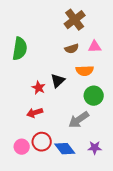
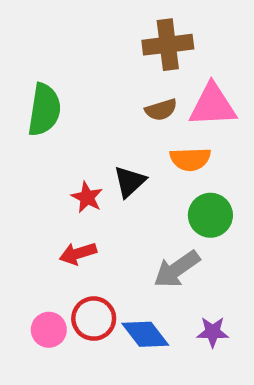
brown cross: (75, 20) -> (168, 45), turned 30
pink triangle: (95, 47) -> (213, 105), size x1.6

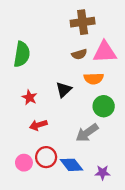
red star: (87, 197) -> (29, 97), moved
purple star: (213, 332) -> (103, 173), moved

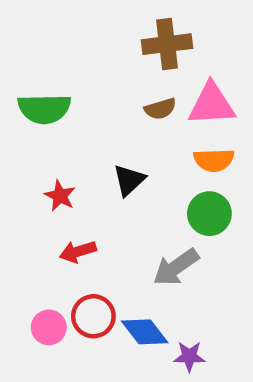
green semicircle: (22, 54) -> (44, 109), turned 80
orange semicircle: (94, 79) -> (214, 160), moved
purple star: (103, 173) -> (189, 356), moved

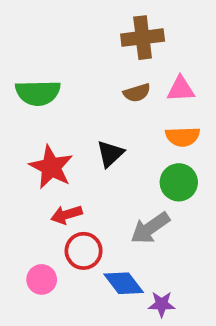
pink triangle: (212, 104) -> (181, 89), size x0.7
red star: (60, 196) -> (51, 167), size x1.6
red circle: (93, 316) -> (84, 251), moved

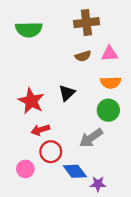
green semicircle: (38, 93) -> (29, 30), moved

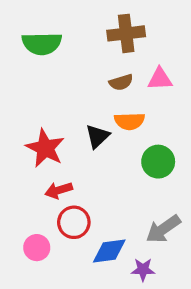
orange semicircle: (111, 83) -> (129, 121), moved
gray arrow: (91, 138) -> (163, 229), moved
blue diamond: (75, 171) -> (109, 251), turned -60

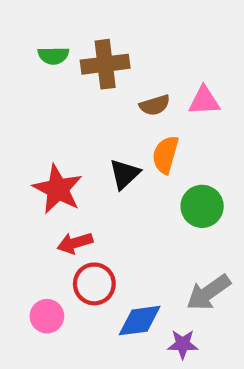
brown cross: (126, 33) -> (105, 64), moved
green semicircle: (42, 44) -> (53, 56), size x0.6
orange semicircle: (129, 121) -> (165, 155), turned 108

